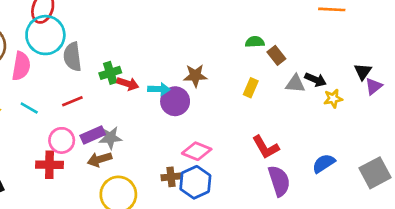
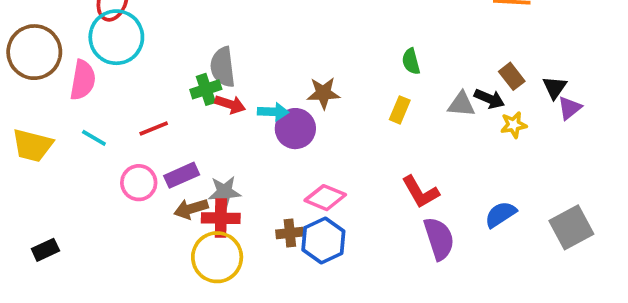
green semicircle: (255, 42) -> (411, 61), moved, turned -102
brown rectangle: (276, 55) -> (512, 76), moved
gray semicircle: (72, 57) -> (223, 67), moved
gray star: (110, 138) -> (225, 192), moved
red cross: (49, 165) -> (221, 218), moved

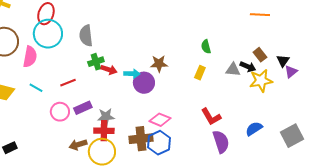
gray semicircle: (223, 67) -> (86, 36), moved
yellow star: (514, 125) -> (261, 81), size x1.6
brown arrow: (191, 209) -> (78, 145), moved
brown cross: (290, 233) -> (141, 139), size x1.6

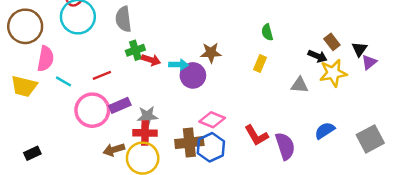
pink semicircle: (30, 57) -> (46, 59), moved
gray triangle: (233, 70) -> (300, 85), moved
pink circle: (60, 112) -> (92, 110), size x1.5
red L-shape: (211, 117) -> (256, 135), moved

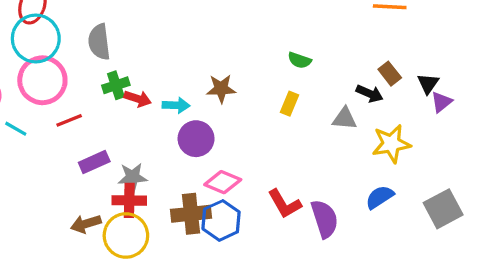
green semicircle: (267, 32) -> (300, 60), turned -56
yellow star: (333, 73) -> (391, 144), moved
purple circle: (193, 75) -> (196, 139), moved
gray triangle: (300, 85) -> (345, 119), moved
pink circle: (92, 110) -> (42, 80), moved

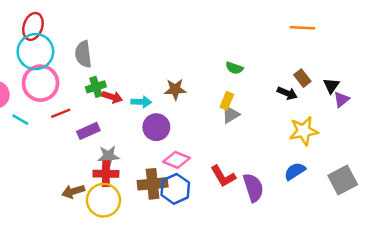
gray triangle: (345, 119) -> (231, 115), moved, turned -36
purple rectangle: (94, 162) -> (88, 131), moved

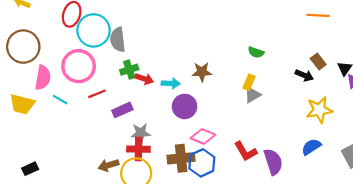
cyan circle: (35, 52) -> (94, 30), moved

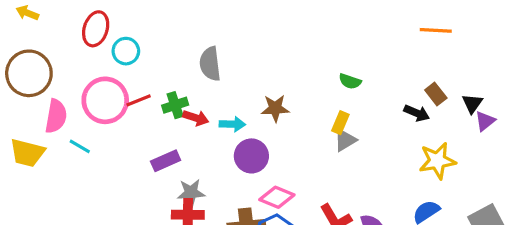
cyan circle: (94, 30) -> (126, 51), size x0.6
gray semicircle: (118, 40) -> (210, 64), moved
red line: (97, 94) -> (139, 100), moved

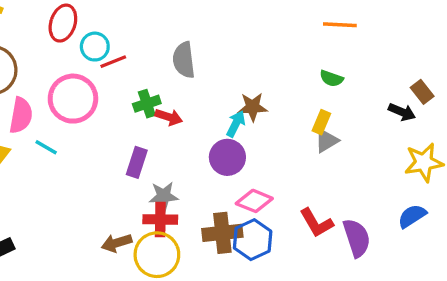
orange line: (436, 30) -> (340, 25), moved
red line: (139, 100) -> (113, 62), moved
cyan arrow: (232, 124) -> (236, 124), moved, turned -65
purple rectangle: (166, 161) -> (137, 162), turned -48

